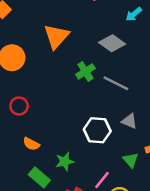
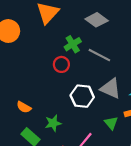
red circle: (19, 106) -> (61, 64), moved
gray triangle: (129, 121) -> (111, 89), size x1.5

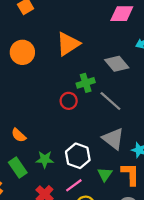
white hexagon: (82, 96) -> (78, 156), moved

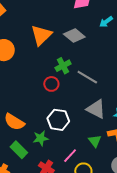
gray diamond: (117, 64) -> (74, 35), moved
orange semicircle: (19, 135) -> (14, 122), size x1.5
white hexagon: (78, 156) -> (58, 120), moved

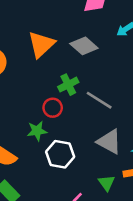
green star: (41, 138) -> (37, 131), moved

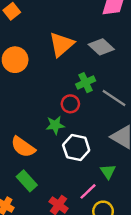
green triangle: (106, 183) -> (108, 172), moved

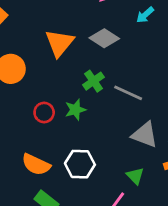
red circle: (70, 104) -> (44, 112), moved
green star: (55, 125) -> (75, 110), moved
white hexagon: (76, 148) -> (80, 164), moved

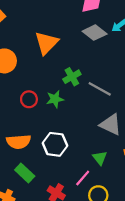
gray diamond: (104, 38) -> (95, 33), moved
orange semicircle: (36, 165) -> (19, 142), turned -35

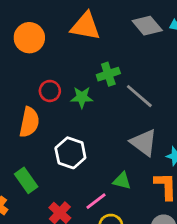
orange triangle: (46, 43) -> (86, 26), turned 45
orange semicircle: (19, 142) -> (29, 122), moved, turned -85
green triangle: (100, 158) -> (122, 181), turned -49

